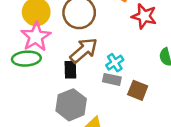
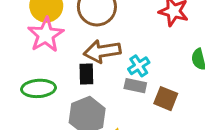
brown arrow: (84, 50) -> (102, 51), turned -148
green ellipse: (26, 59) -> (39, 88), moved

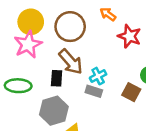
brown arrow: (102, 51) -> (71, 62), turned -128
brown square: (166, 99) -> (131, 92), moved

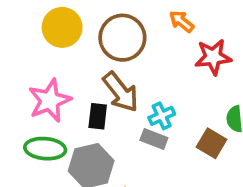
red star: (129, 36) -> (213, 57), turned -30
pink star: (28, 44) -> (50, 100), moved
green ellipse: (18, 86) -> (45, 149), moved

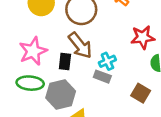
red star: (213, 57) -> (143, 37), moved
brown square: (212, 143) -> (141, 93), moved

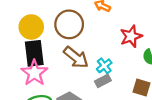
black rectangle: (65, 62) -> (34, 53), moved, size x1.6
gray rectangle: (102, 77) -> (103, 81), turned -35

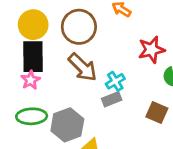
pink star: (34, 73) -> (31, 80), size x0.6

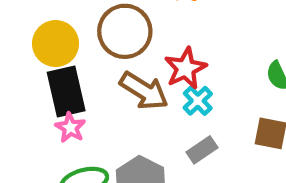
red star: (152, 50) -> (185, 68), moved
gray rectangle: (112, 99) -> (202, 150), moved

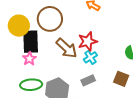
brown circle: (125, 31) -> (50, 19), moved
yellow circle: (56, 44) -> (19, 26), moved

